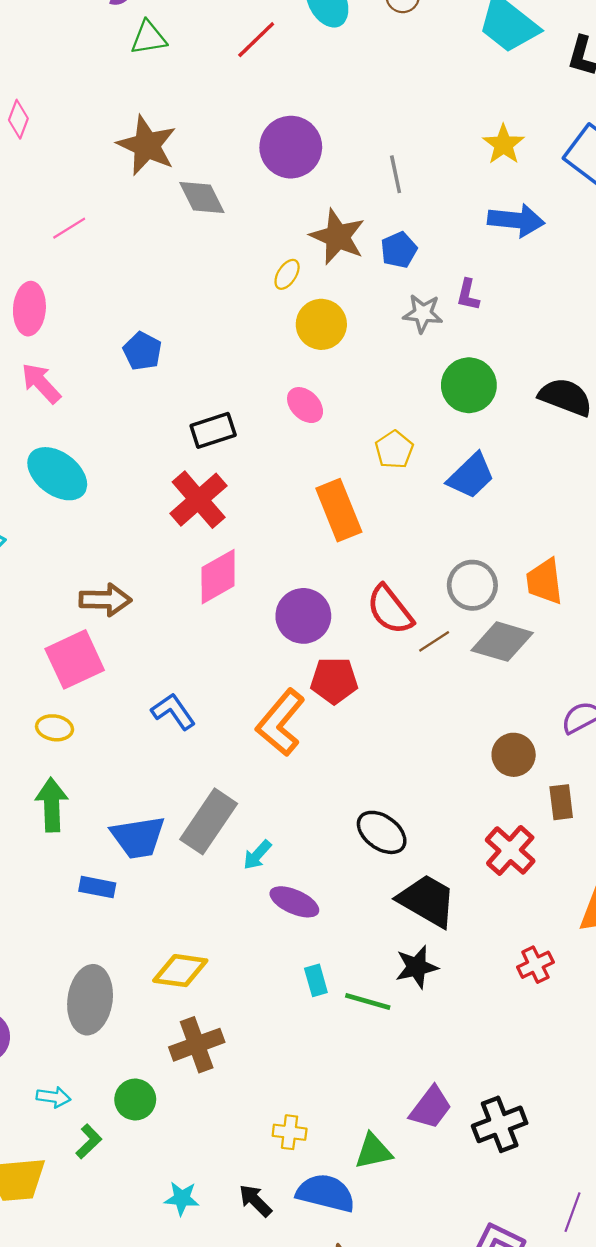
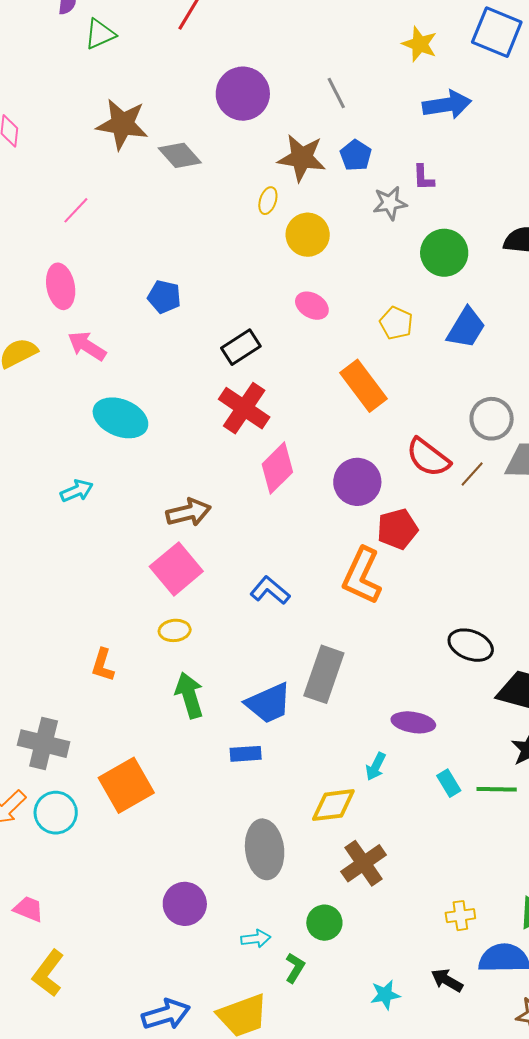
cyan arrow: (257, 855) -> (376, 766), moved

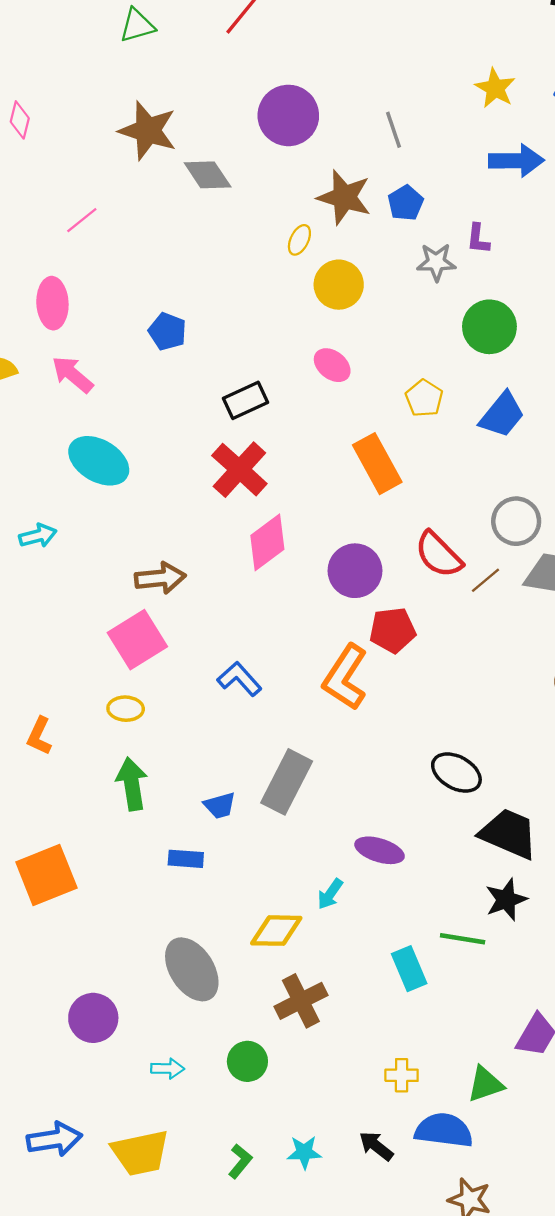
blue trapezoid: (269, 703) -> (220, 806), size x0.6
cyan rectangle: (449, 783) -> (409, 969), moved, size x1.4
gray ellipse: (265, 849) -> (192, 969), turned -34
green L-shape: (295, 968) -> (240, 1161), moved

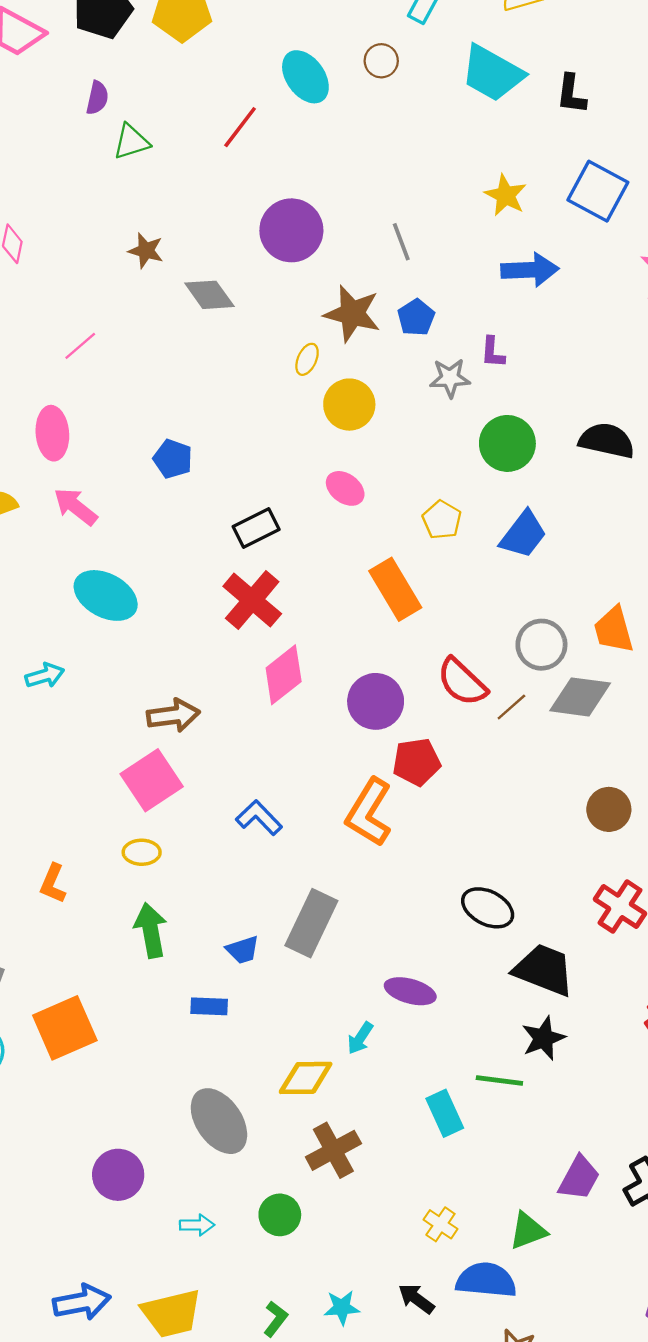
brown star: (148, 131) -> (146, 251), size x0.6
yellow cross: (402, 1075) -> (440, 1224), turned 36

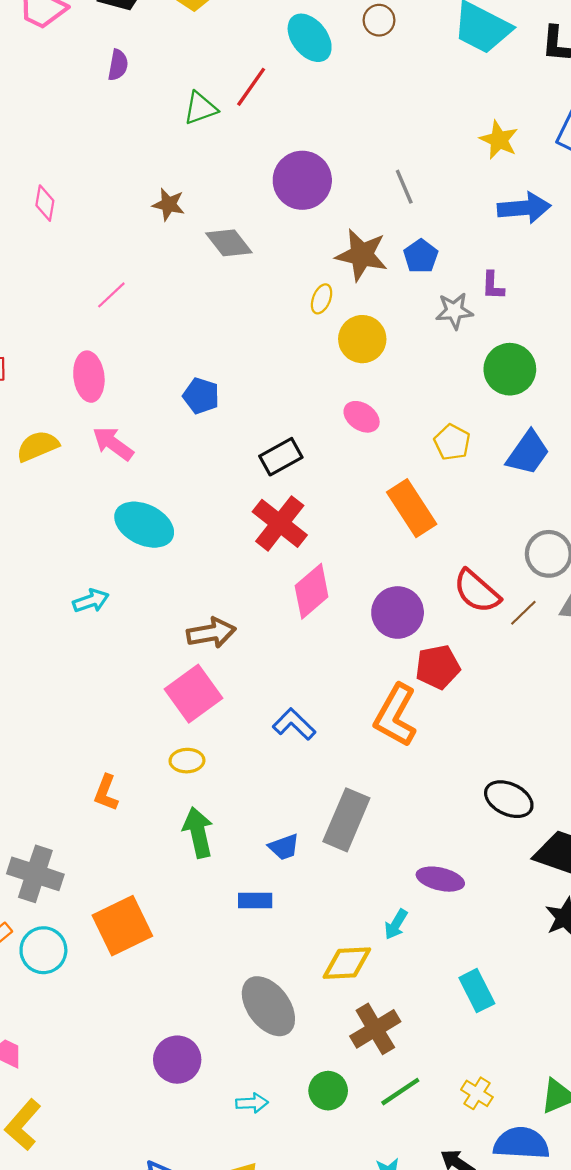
green triangle: (131, 142) -> (200, 108), moved
green line: (499, 1081) -> (400, 1092), moved, turned -39

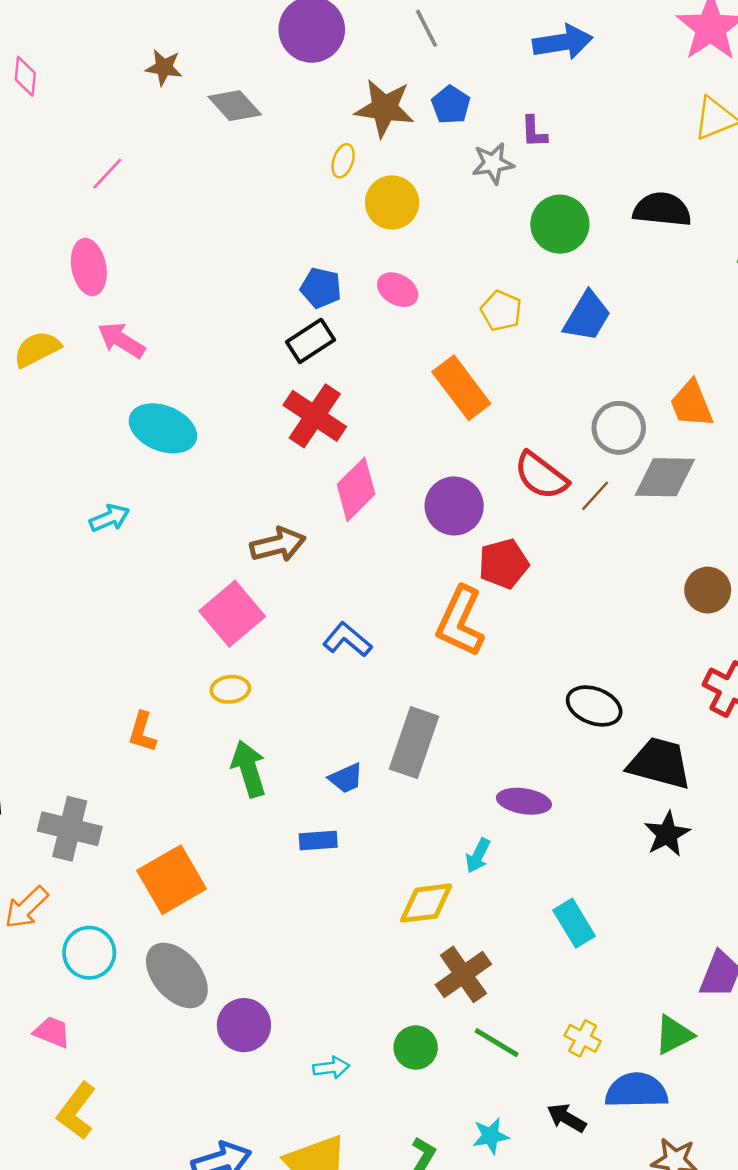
blue pentagon: (201, 396) -> (321, 288), moved
brown arrow: (211, 633) -> (278, 545), moved
cyan circle: (43, 950) -> (89, 953), moved
gray ellipse: (268, 1006) -> (177, 975), moved
green line: (400, 1092) -> (497, 1043), turned 69

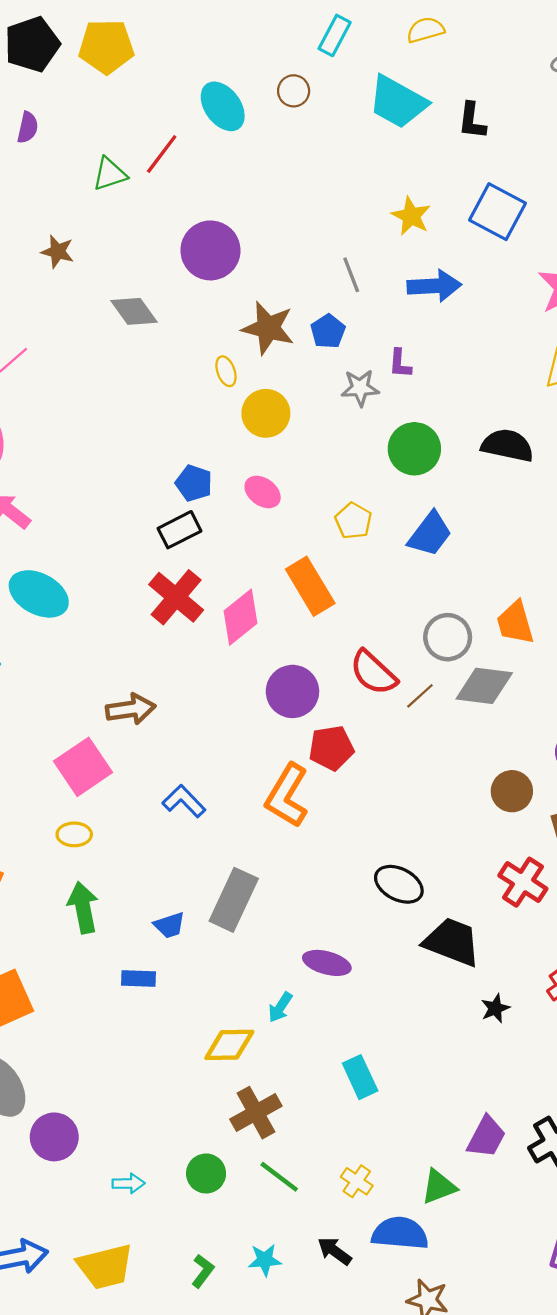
gray line: (427, 28) -> (351, 275), moved
brown star: (164, 68) -> (58, 252), moved
yellow ellipse: (343, 161) -> (226, 371), turned -44
pink diamond: (356, 489) -> (240, 617), moved
black star: (667, 834) -> (495, 1008), moved, size x0.7

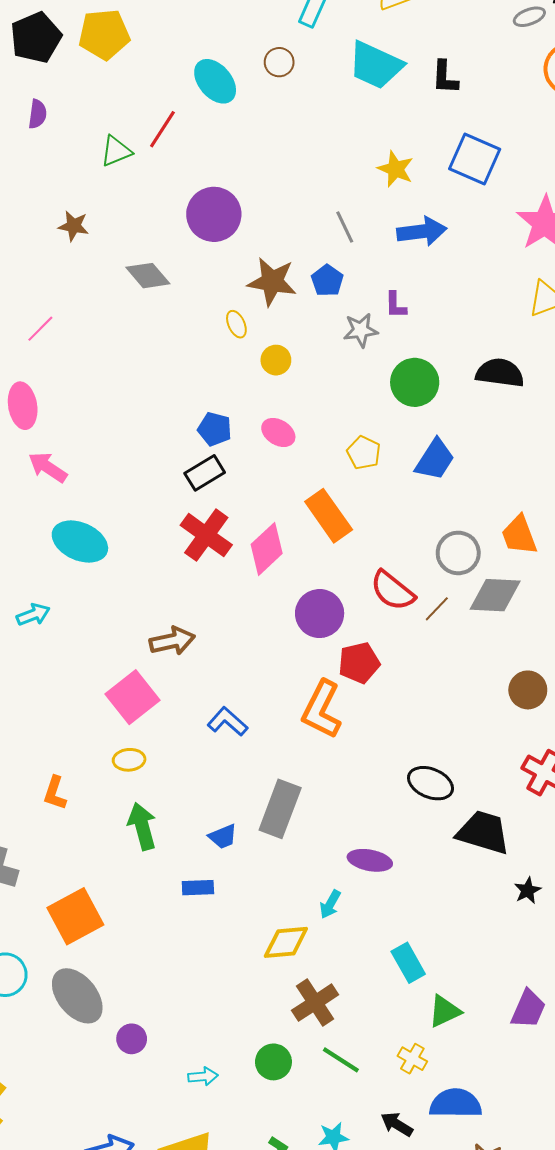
yellow circle: (266, 413) -> (276, 360), size x0.7
purple circle: (54, 1137) -> (132, 1039), size x0.7
green triangle: (439, 1187) -> (445, 1011), moved

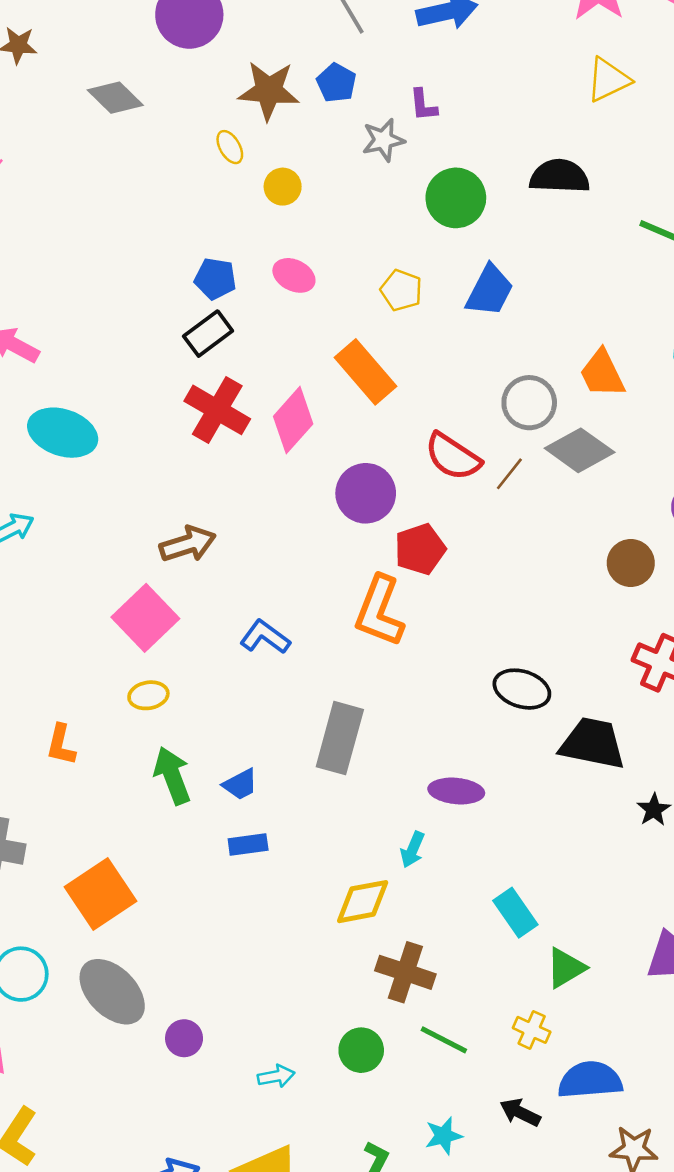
gray diamond: (495, 595) -> (580, 450), turned 38
blue trapezoid: (223, 837) -> (240, 784), moved
brown cross: (315, 1003) -> (405, 972), turned -33

